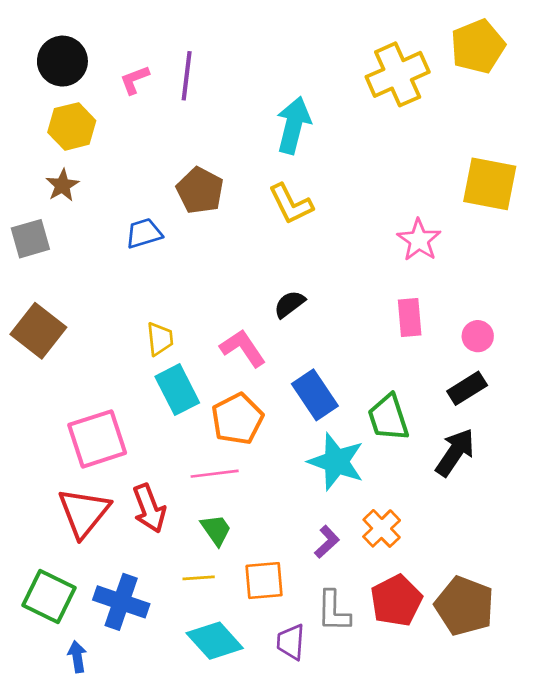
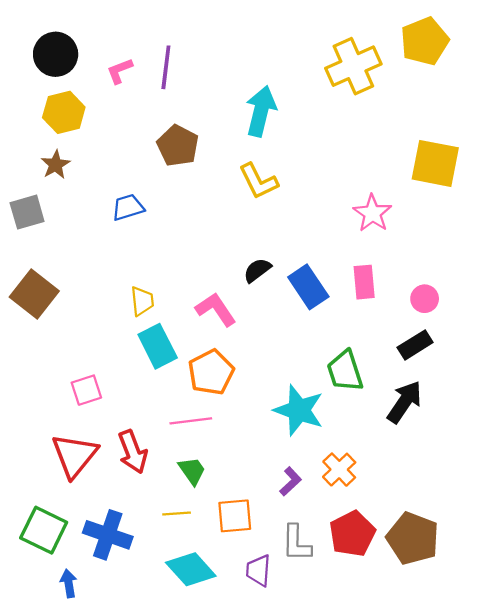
brown pentagon: (200, 191) -> (178, 146), moved
blue rectangle: (315, 395) -> (308, 287), moved
pink square: (97, 439) -> (86, 390), size x0.6

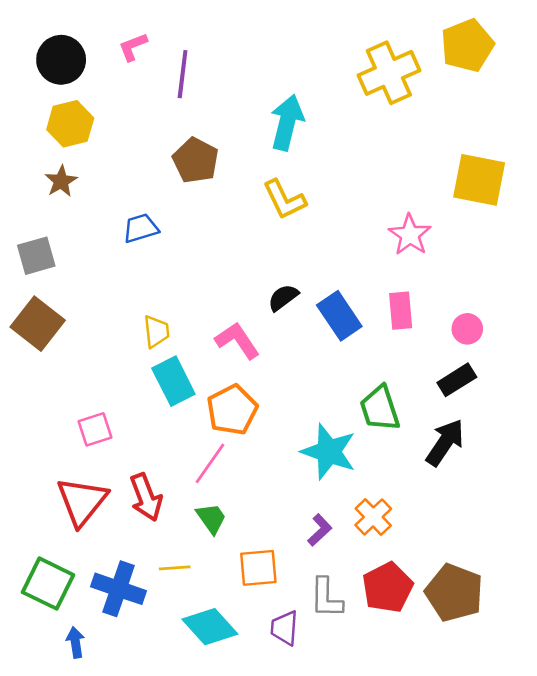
pink L-shape: (120, 71) -> (133, 47), moved
gray square: (27, 212) -> (36, 256), moved
pink line: (191, 421) -> (210, 463), turned -48
yellow line: (177, 513) -> (175, 568), moved

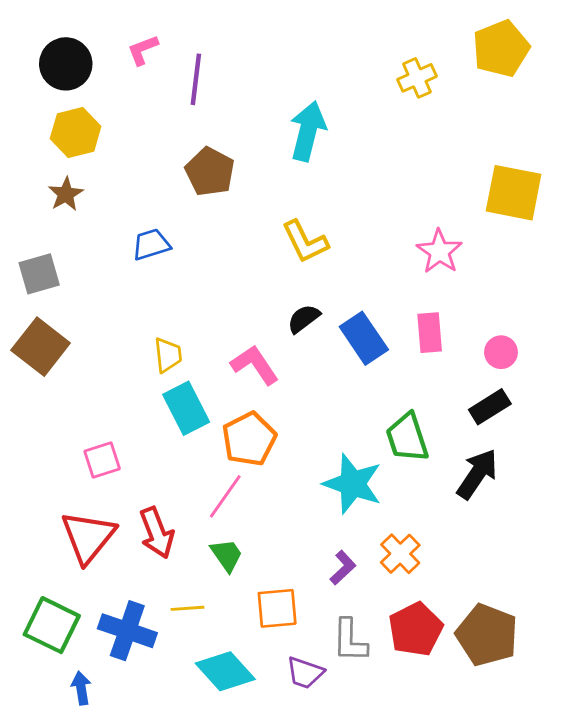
yellow cross: (389, 73) -> (417, 78), size x0.6
yellow L-shape: (284, 200) -> (305, 242), moved
purple trapezoid: (284, 628) -> (305, 673), turned -75

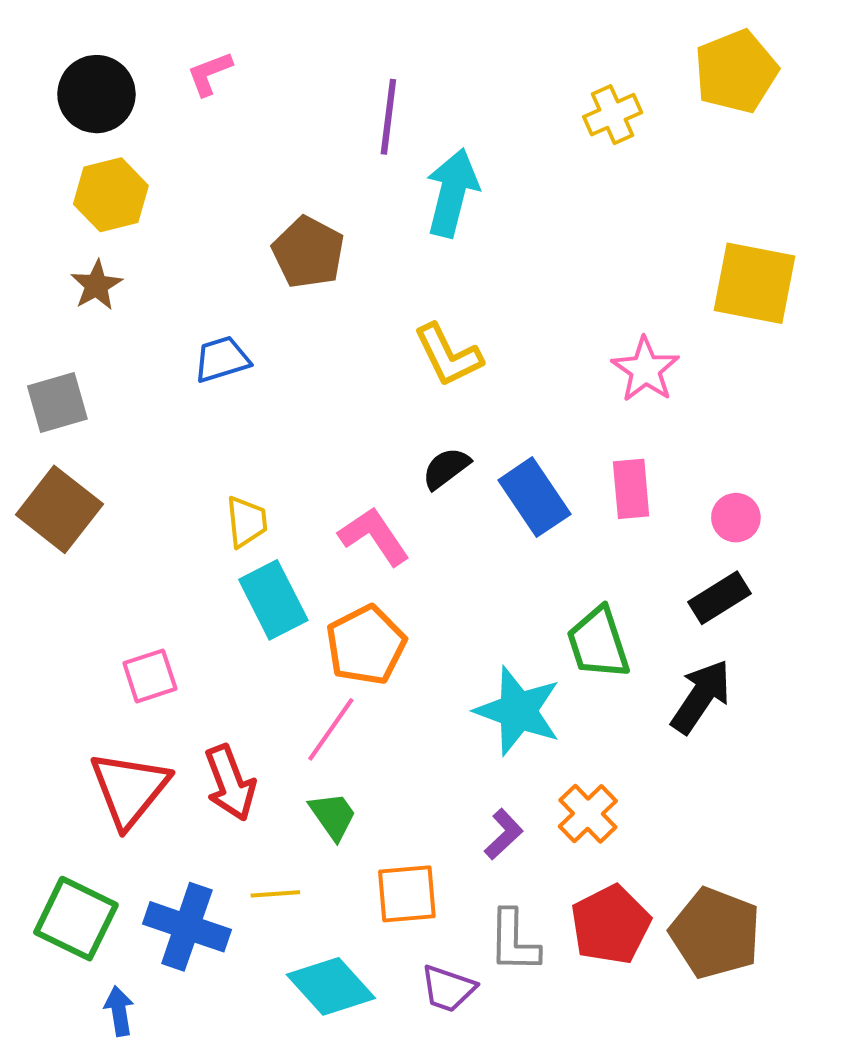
purple line: (196, 79) -> (388, 117), moved

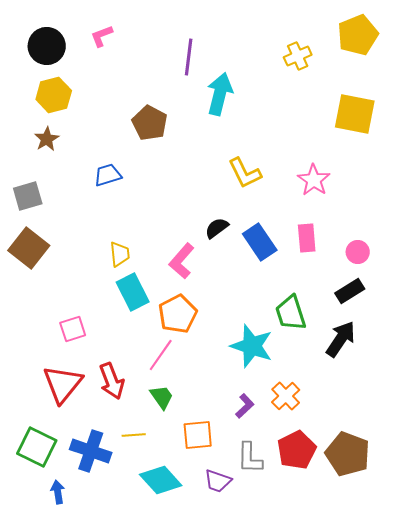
yellow square: (754, 283) -> (355, 114), moved
yellow L-shape: (448, 355) -> (245, 173), moved
pink L-shape: (374, 536) -> (182, 261), turned -105

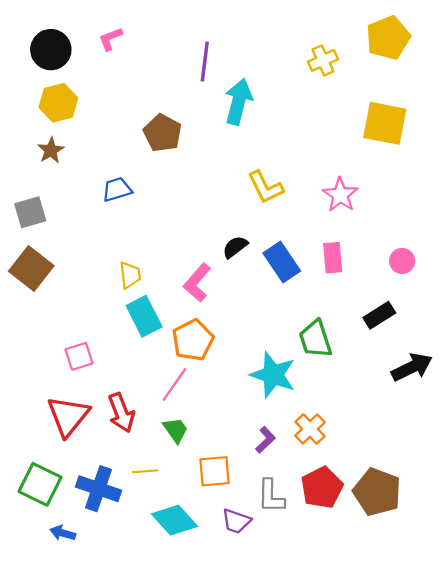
pink circle: (358, 252) -> (402, 261), moved
black arrow: (341, 339) -> (412, 367), moved, turned 30
blue arrow: (58, 492) -> (63, 533), turned -65

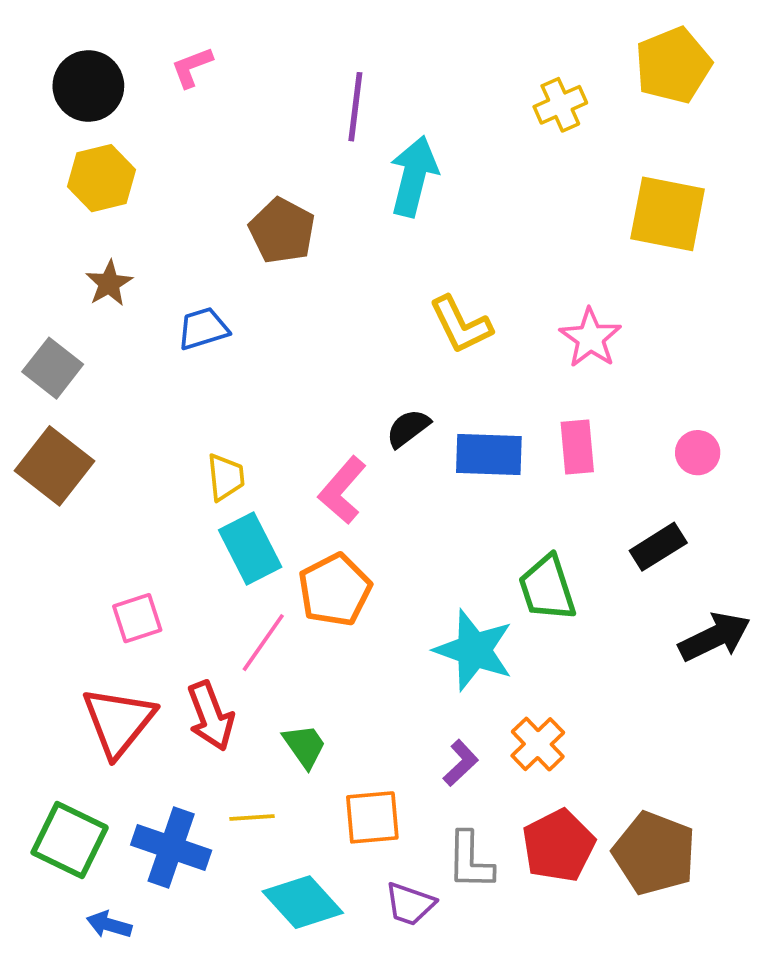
brown star: (51, 150) -> (109, 283), moved
gray square: (30, 212) -> (53, 368), turned -36
blue rectangle: (282, 262) -> (489, 455), turned -54
pink line: (174, 385) -> (263, 643), moved

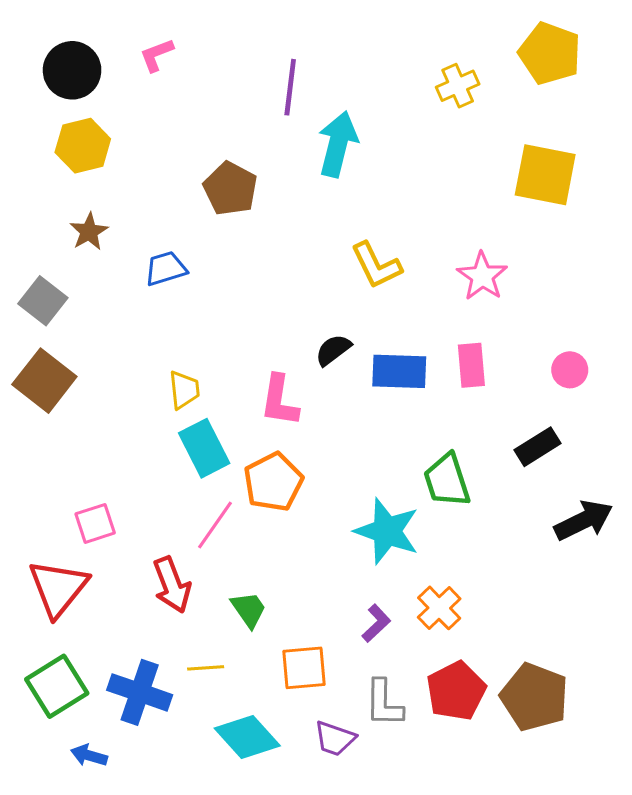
yellow pentagon: (673, 65) -> (550, 53), turned -30
pink L-shape: (342, 490) -> (279, 401), turned -32
pink square: (137, 618) -> (95, 523), moved
red triangle: (118, 722) -> (58, 588), moved
green square: (70, 840) -> (57, 686), turned 32

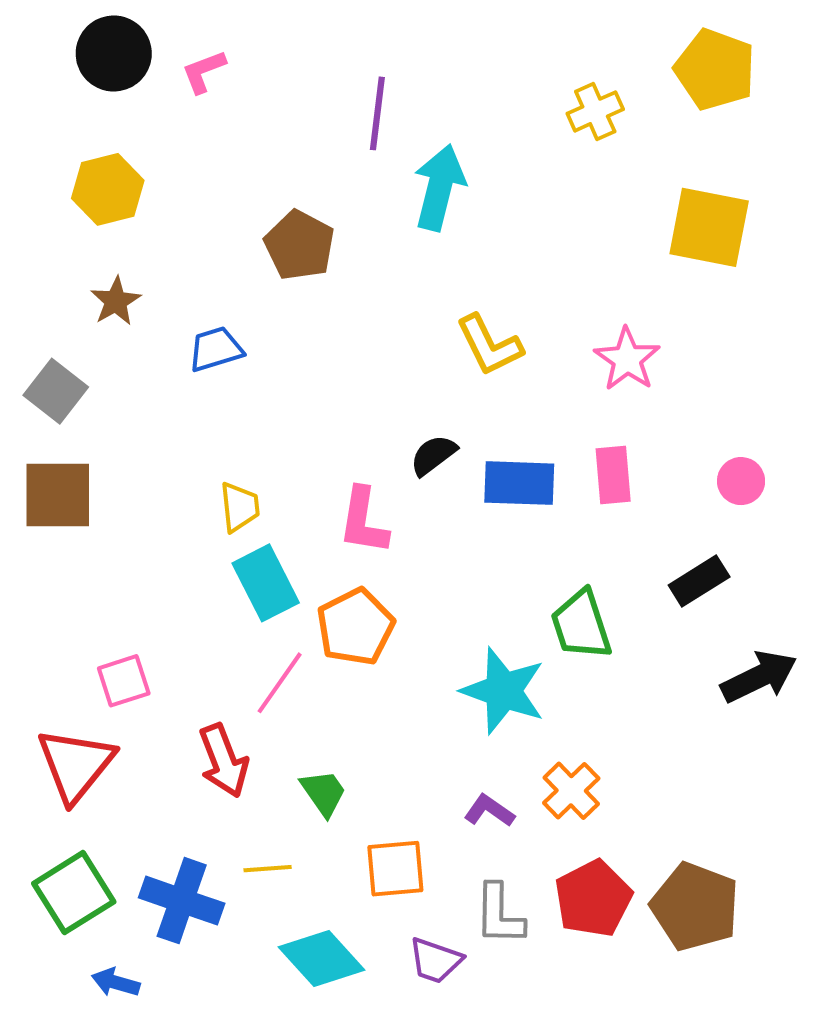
black circle: (72, 70) -> (114, 54), moved
brown square: (44, 381) -> (58, 495), turned -38
purple L-shape: (376, 623) -> (489, 811), turned -102

